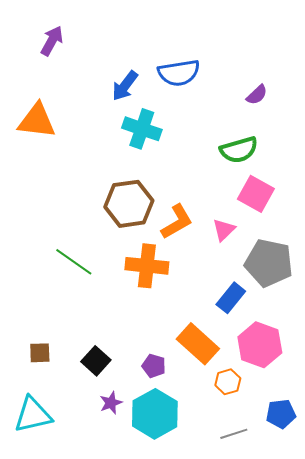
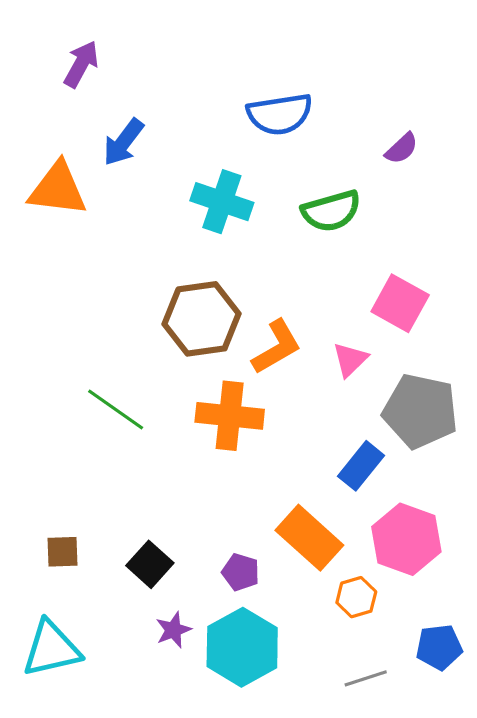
blue arrow: (125, 86) -> (123, 142), moved
green semicircle: (239, 150) -> (331, 211), moved

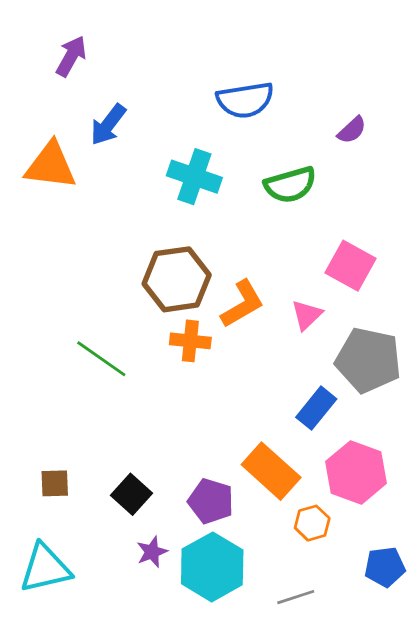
orange cross: (230, 416) -> (190, 341), moved, size x0.7
purple pentagon: (241, 572) -> (211, 501), size x1.4
gray line: (366, 678) -> (296, 597), moved

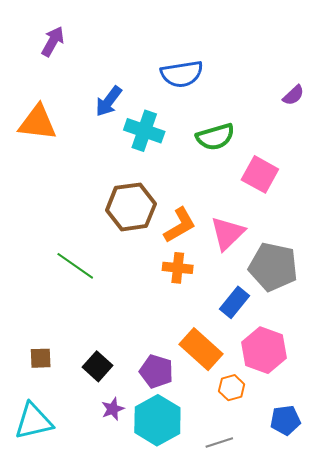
blue arrow: (108, 125) -> (109, 101), moved
purple semicircle: (352, 130) -> (293, 95), moved
pink square: (351, 266) -> (260, 174), moved
pink triangle: (307, 315) -> (227, 233), size x1.5
orange cross: (190, 341) -> (178, 268), moved

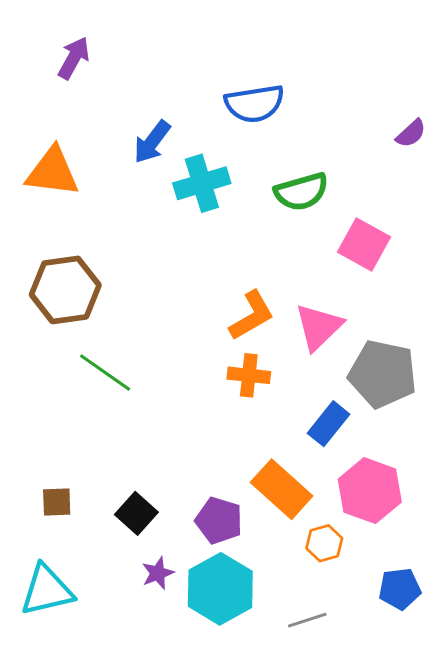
cyan cross: (144, 131) -> (202, 183), turned -36
brown hexagon: (131, 207) -> (65, 290), moved

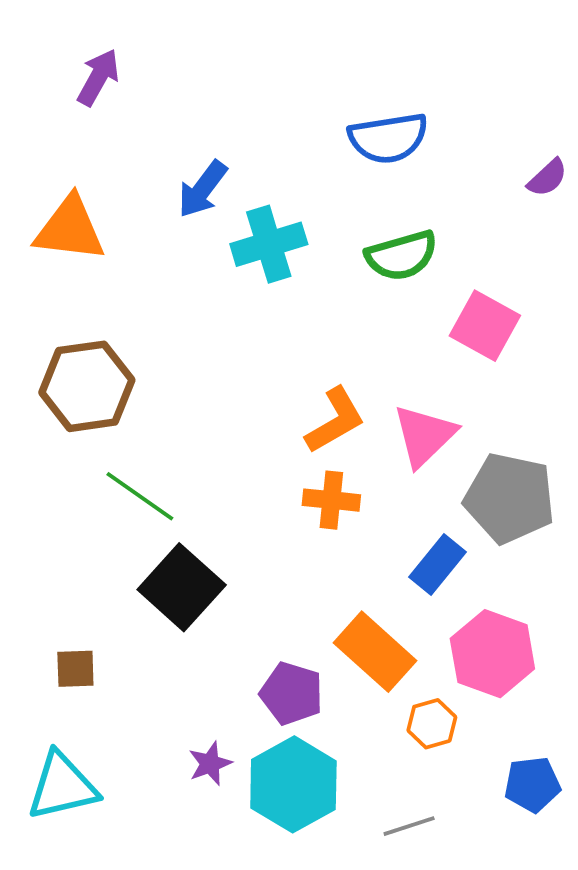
blue semicircle: (254, 104) -> (388, 138), moved
black square: (136, 513) -> (182, 587), moved, size x1.5

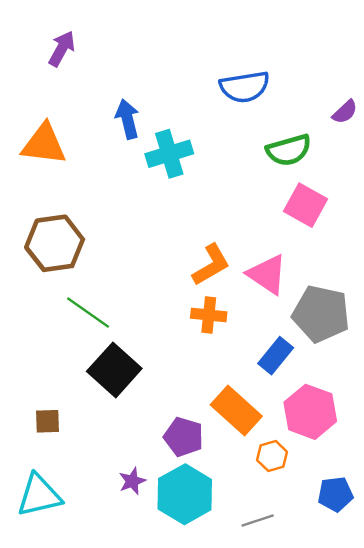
blue arrow: (202, 189) -> (127, 119), turned 129
green semicircle: (402, 256) -> (289, 150), moved
pink triangle: (424, 436) -> (267, 274), turned -42

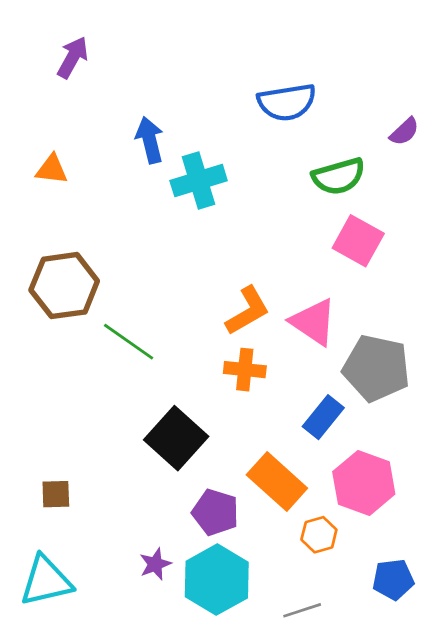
orange triangle: (44, 144) -> (52, 169), size x0.6
green line: (88, 313) -> (129, 342), moved
black square: (114, 370) -> (176, 438), moved

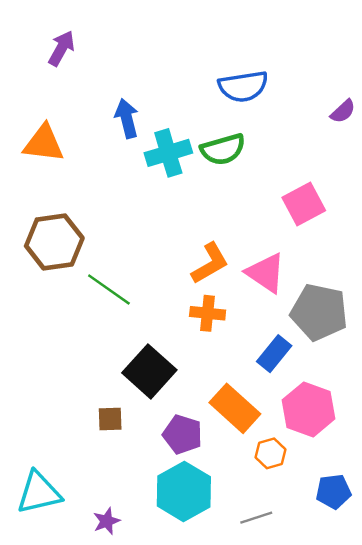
orange triangle: (52, 169) -> (44, 143), size x1.5
green semicircle: (339, 176) -> (223, 149), moved
pink square: (358, 241) -> (304, 204), turned 33
brown square: (56, 494) -> (110, 419), moved
purple star: (155, 564) -> (107, 521), moved

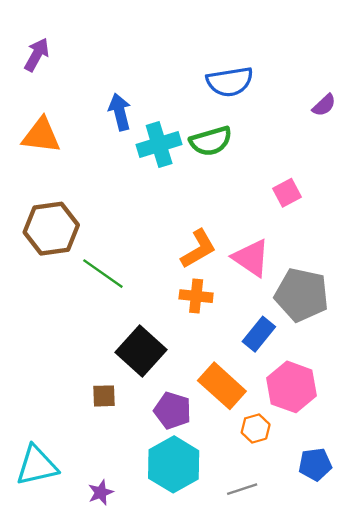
purple arrow: (61, 48) -> (37, 55), moved
pink square: (304, 204) -> (287, 193), size x0.7

